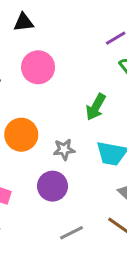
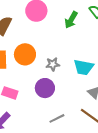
green arrow: (96, 107) -> (71, 20), moved

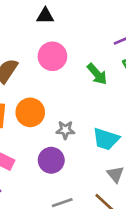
green arrow: (71, 20) -> (97, 74), turned -78

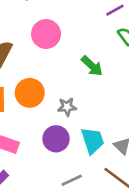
green arrow: (97, 74) -> (92, 66), moved
cyan trapezoid: (106, 139) -> (93, 141), moved, turned -120

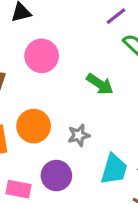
purple circle: (56, 139) -> (56, 176), moved
cyan trapezoid: (93, 141) -> (114, 169), turned 44

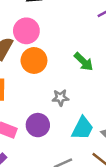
pink circle: (42, 56) -> (26, 31), moved
orange circle: (34, 126) -> (34, 60), moved

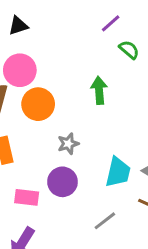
green arrow: (84, 62) -> (99, 90), turned -125
gray star: (60, 98) -> (68, 144), moved

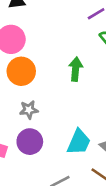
gray star: (68, 144) -> (29, 110), moved

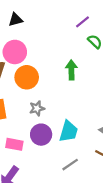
cyan trapezoid: (79, 142) -> (68, 131), moved

